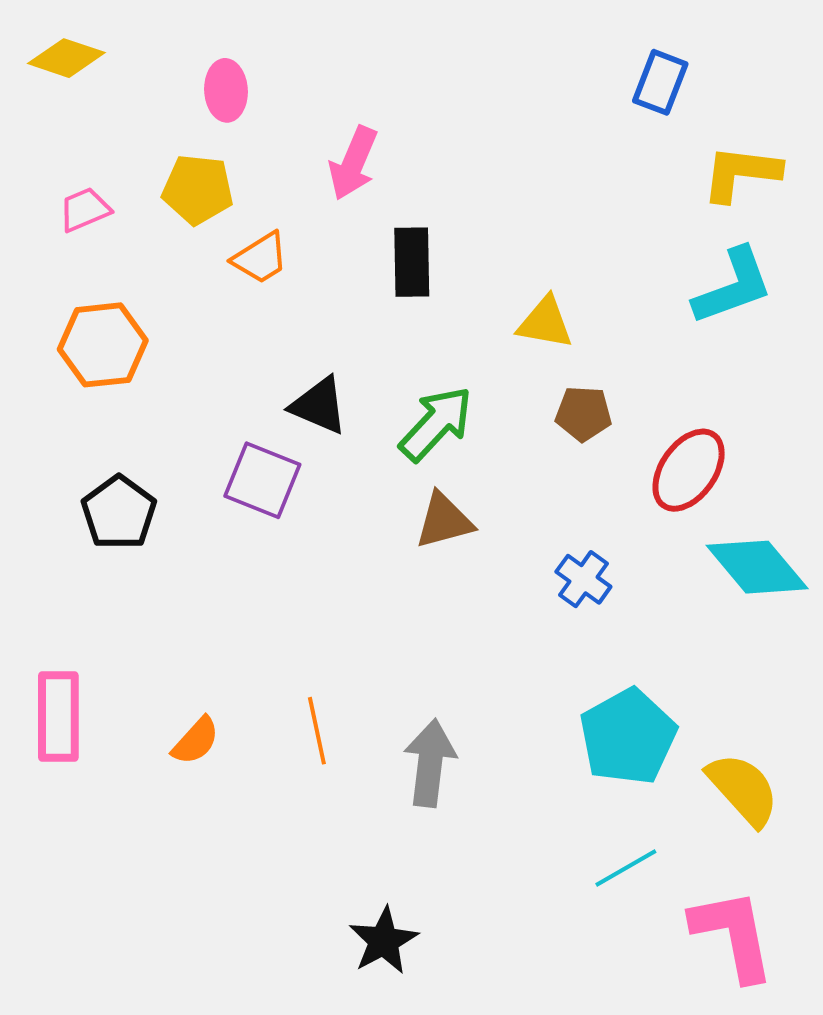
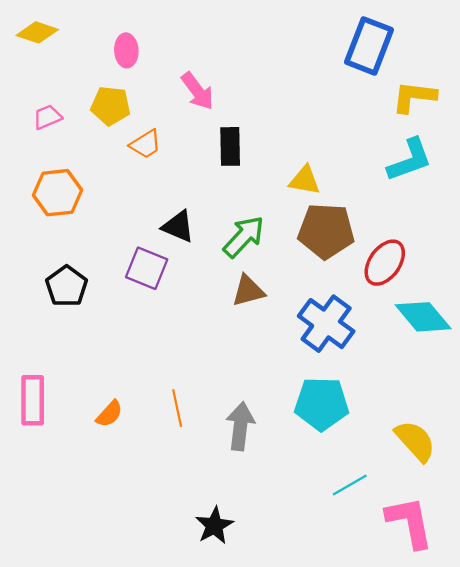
blue rectangle: (660, 82) -> (369, 46), size x1.6
pink arrow: (353, 163) -> (197, 91), turned -60
brown pentagon: (583, 414) -> (326, 231), size x1.8
blue cross: (583, 579) -> (326, 324), size x1.8
cyan pentagon: (628, 737) -> (322, 404), moved, turned 30

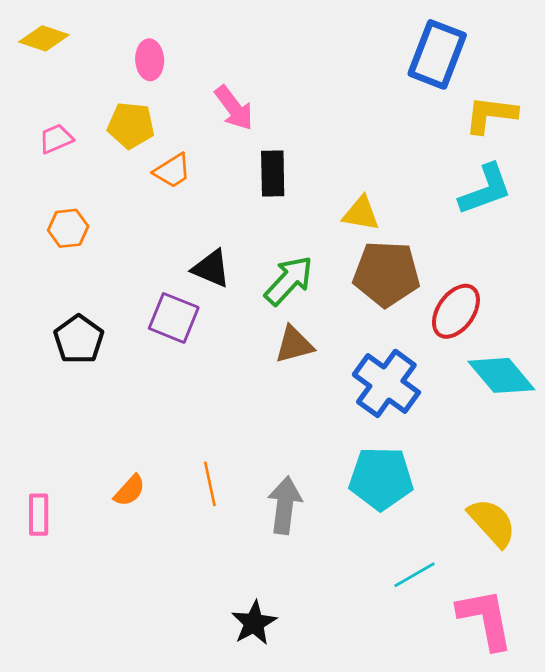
orange hexagon: (58, 193) -> (68, 228), size x0.7
pink rectangle: (33, 400) -> (39, 515), moved, size x0.7

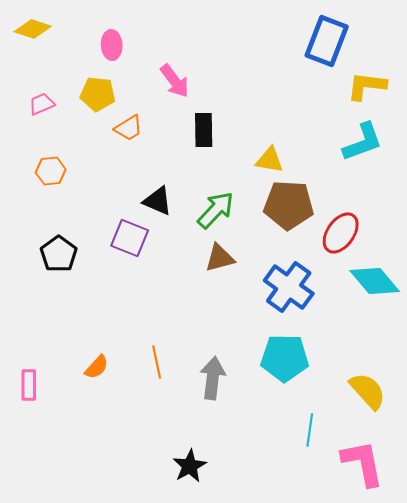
cyan line: (414, 575) -> (310, 430), turned -52

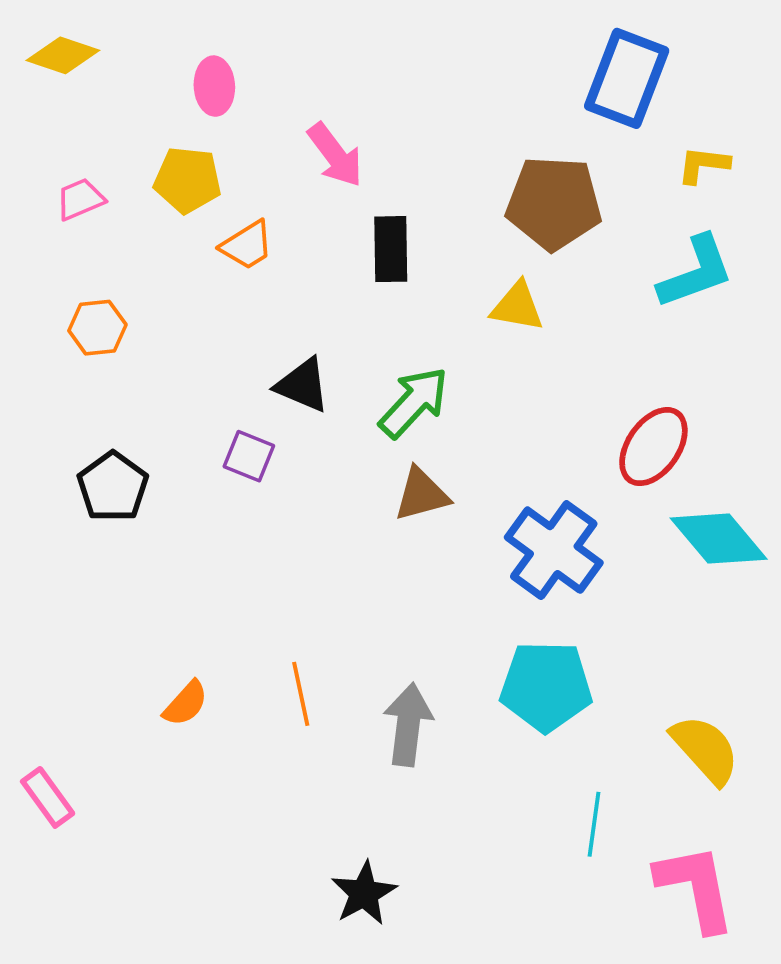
yellow L-shape: (367, 86) -> (703, 165), size x0.7
brown pentagon: (289, 205) -> (554, 203), moved
purple square: (130, 238) -> (249, 456), size x0.7
pink rectangle: (29, 385) -> (48, 797), moved, turned -36

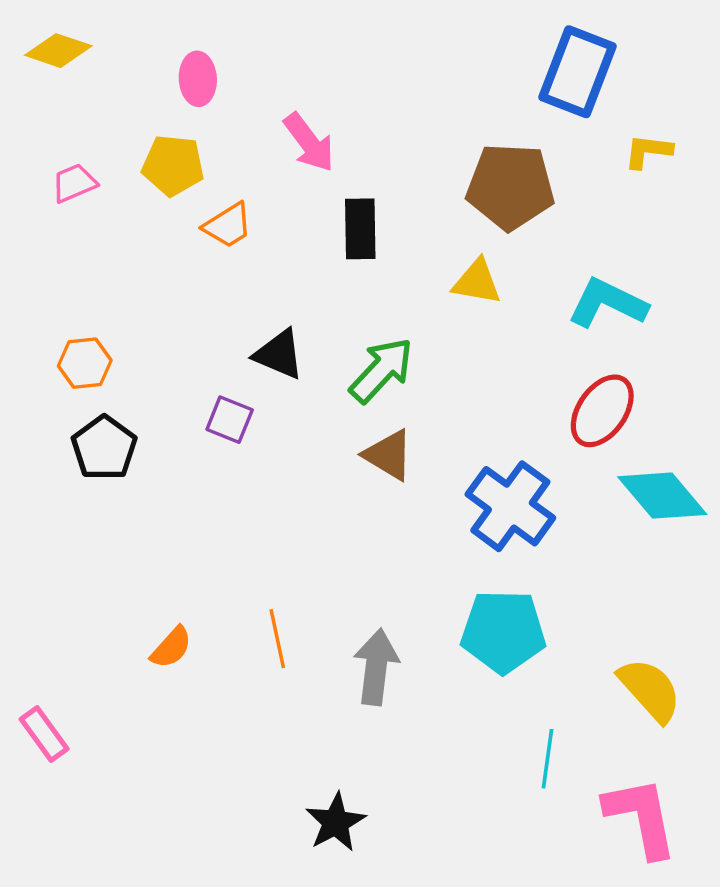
cyan L-shape: (696, 272) -> (608, 303), moved, turned -134
orange hexagon: (97, 328) -> (85, 363), moved
brown triangle: (421, 494) -> (389, 455), turned 46

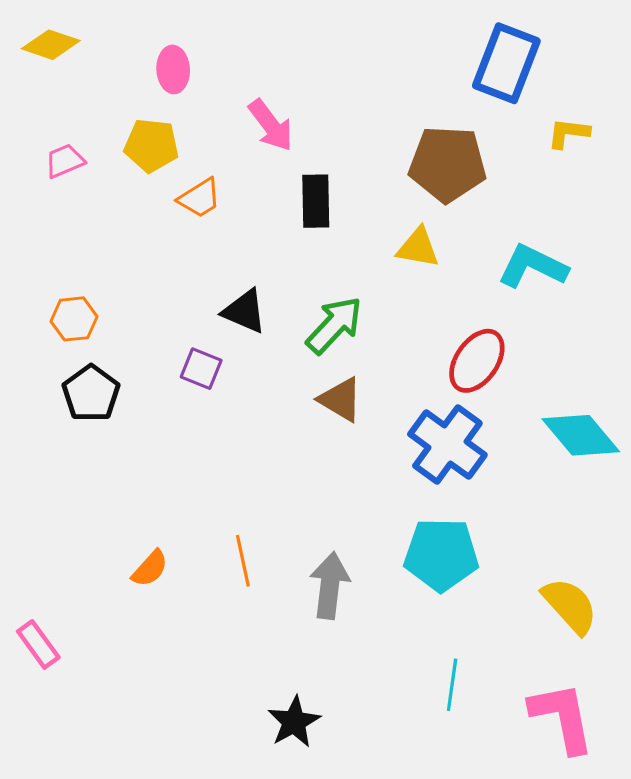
red ellipse: (602, 411) -> (477, 361), moved
cyan line: (547, 759) -> (452, 685), moved

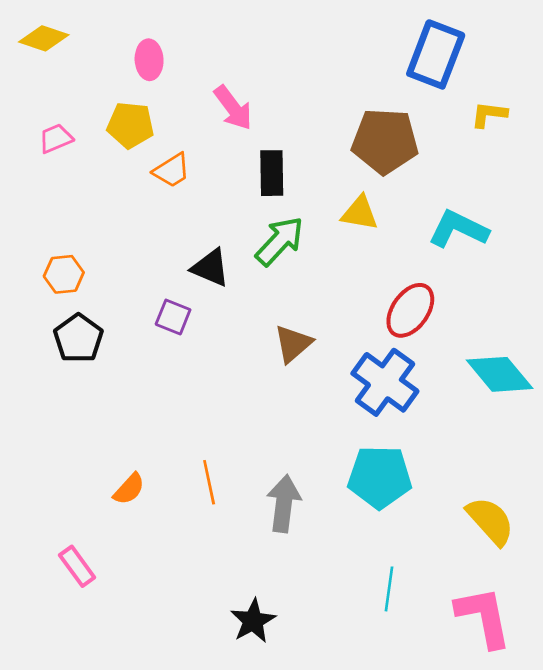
green arrow: (334, 325) -> (280, 241), moved
brown triangle: (341, 400) -> (293, 344), turned 48
pink rectangle: (38, 644) -> (77, 566), moved

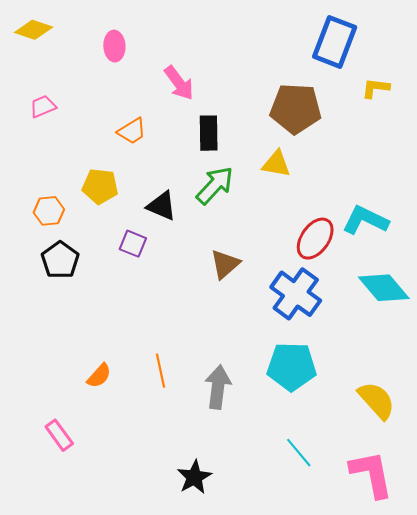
yellow pentagon: (130, 125) -> (100, 186), moved
cyan L-shape: (458, 229) -> (365, 220), moved
cyan line: (389, 589) -> (299, 453), turned -48

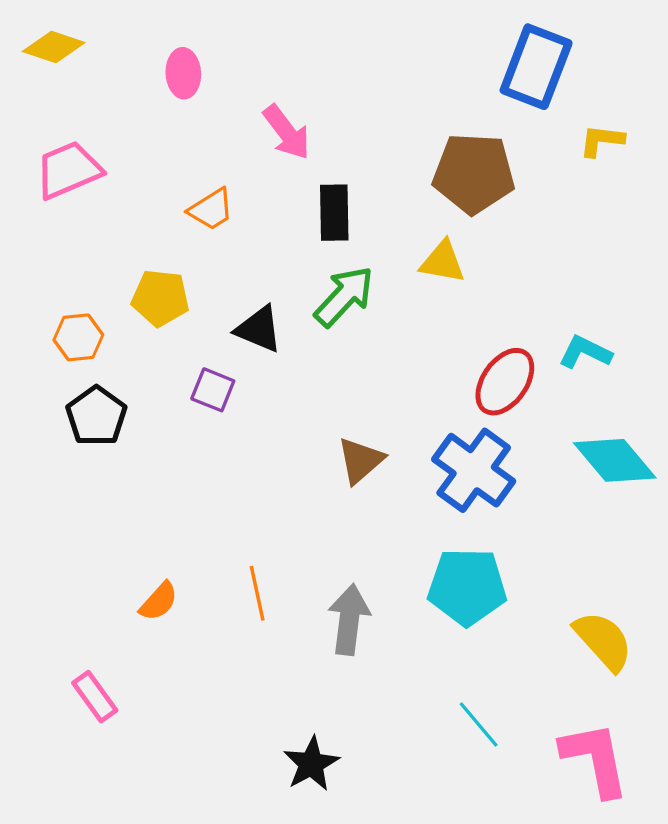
pink trapezoid: (43, 106) -> (68, 170), size x1.6
cyan L-shape: (365, 220) -> (585, 352), size x0.7
brown triangle: (225, 264) -> (360, 460), moved

